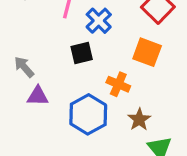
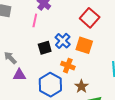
blue cross: (99, 21) -> (63, 41), moved

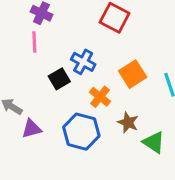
orange square: (84, 45) -> (133, 74), moved, turned -36
orange cross: (68, 66) -> (100, 97), turned 32

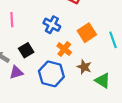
pink line: (34, 42) -> (12, 20), moved
black square: (59, 79) -> (26, 50), moved

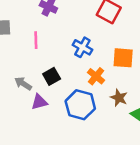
orange square: (87, 33) -> (123, 58), turned 36

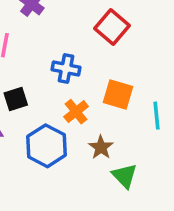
blue cross: (82, 47) -> (66, 68), turned -30

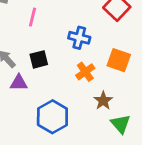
blue hexagon: (47, 146) -> (52, 117), moved

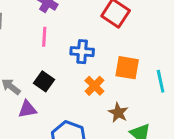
pink line: (32, 17) -> (44, 37), moved
black square: (39, 59) -> (44, 81), turned -30

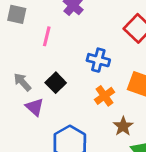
pink line: (44, 37) -> (47, 36), moved
purple triangle: (27, 109) -> (35, 107), turned 42

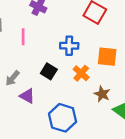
gray arrow: (22, 82) -> (13, 78), turned -84
black square: (56, 83) -> (49, 71), moved

